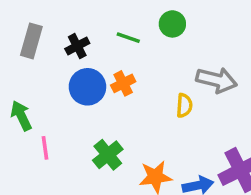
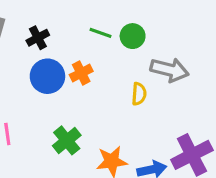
green circle: (172, 24) -> (133, 36), moved
green line: (128, 38) -> (100, 33), moved

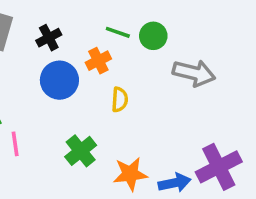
orange cross: (81, 73) -> (98, 61), moved
yellow semicircle: (139, 94) -> (120, 100), moved

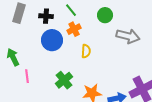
green line: (118, 32) -> (71, 10), moved, turned 32
black cross: (49, 38) -> (46, 16), turned 32

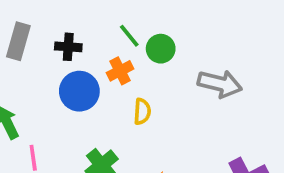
green line: (71, 10) -> (129, 36), moved
green circle: (105, 15) -> (161, 49), moved

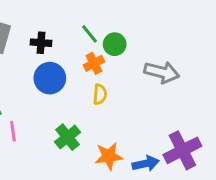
orange cross: (120, 71) -> (94, 63), moved

